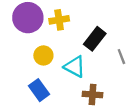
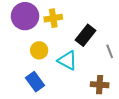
brown cross: (93, 94) -> (100, 85), moved

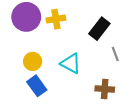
black rectangle: (85, 35) -> (99, 29), moved
yellow circle: (39, 50) -> (33, 61), moved

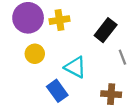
yellow circle: (33, 61) -> (35, 54), moved
blue rectangle: (37, 86) -> (57, 91), moved

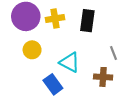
black rectangle: (106, 30) -> (87, 21), moved, turned -30
brown cross: (111, 94) -> (103, 77), moved

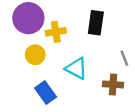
yellow cross: (55, 19) -> (56, 32), moved
blue rectangle: (53, 84) -> (46, 92), moved

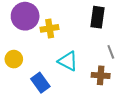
black rectangle: (96, 23) -> (98, 17), moved
yellow circle: (35, 55) -> (14, 59), moved

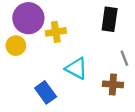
yellow circle: (14, 59) -> (16, 46), moved

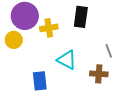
black rectangle: (110, 19) -> (81, 17), moved
blue rectangle: (46, 92) -> (40, 81), turned 30

